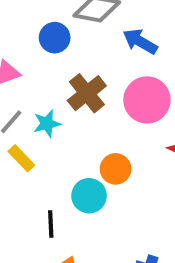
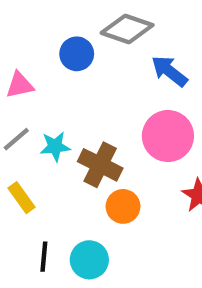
brown cross: (87, 93) -> (100, 165), moved, turned -33
yellow rectangle: (21, 158) -> (21, 198), moved
cyan circle: (89, 196) -> (89, 260), moved

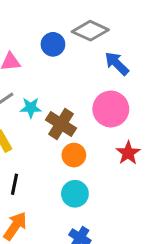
cyan circle: (89, 260) -> (75, 194), moved

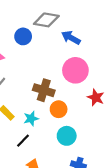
cyan star: (31, 108) -> (31, 119), moved
black line: (14, 184) -> (23, 141), turned 48

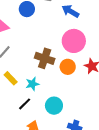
orange circle: (59, 109) -> (68, 67), moved
cyan circle: (67, 136) -> (54, 106), moved

